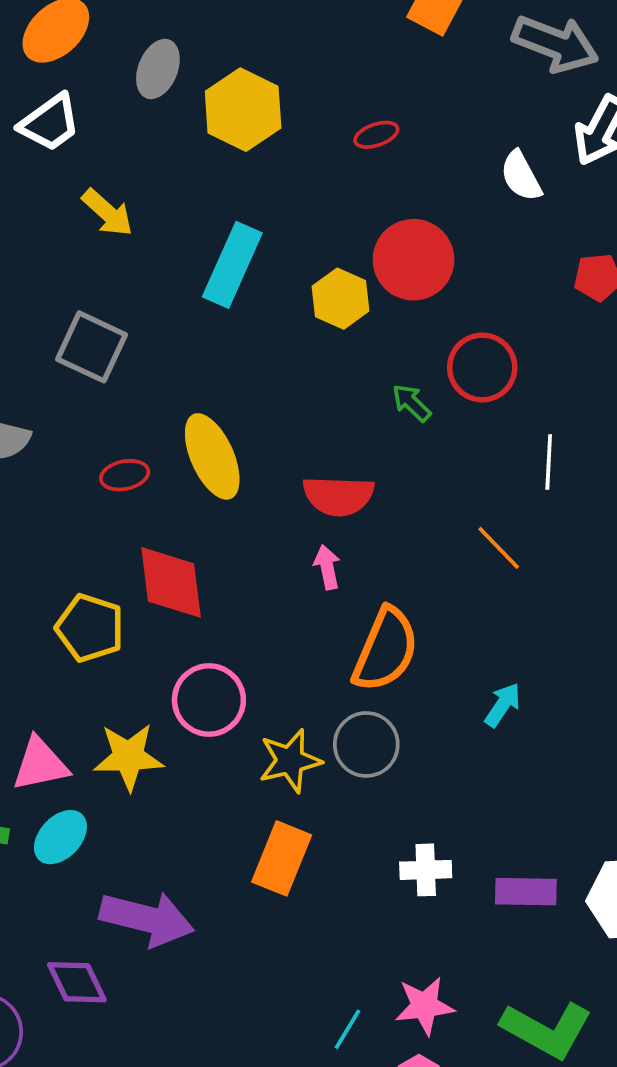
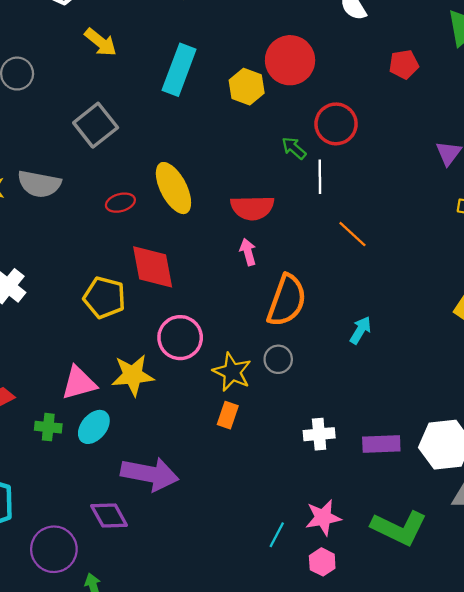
gray square: (91, 347) -> (96, 125), turned 30
white line: (549, 462) -> (320, 177), moved
gray circle: (366, 744) -> (278, 359), size x0.7
yellow star: (290, 761) -> (232, 372), turned -30
orange rectangle: (282, 858) -> (228, 415), moved, size x0.6

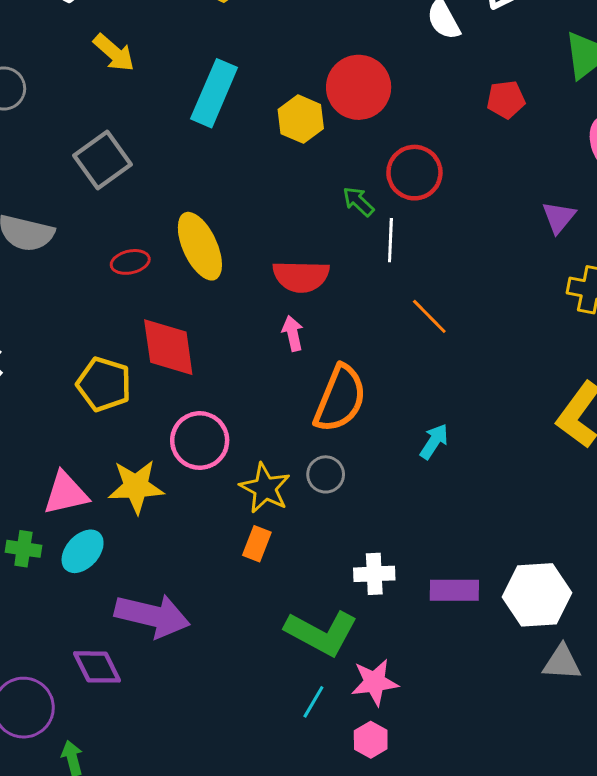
green L-shape: (399, 528) -> (321, 633), moved

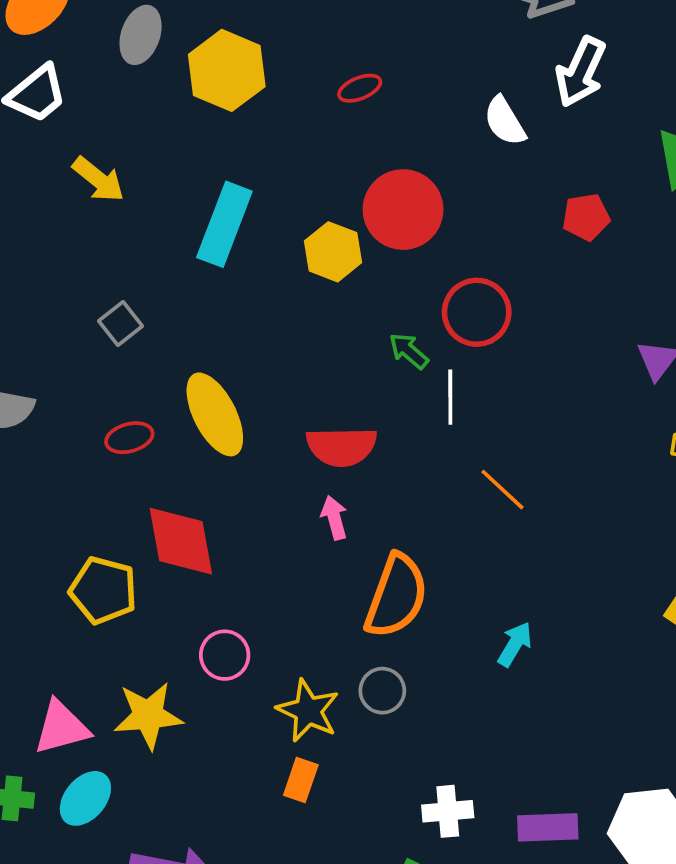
gray square: (103, 160) -> (120, 324), moved, size x0.6
pink circle: (200, 441) -> (225, 655), size x0.7

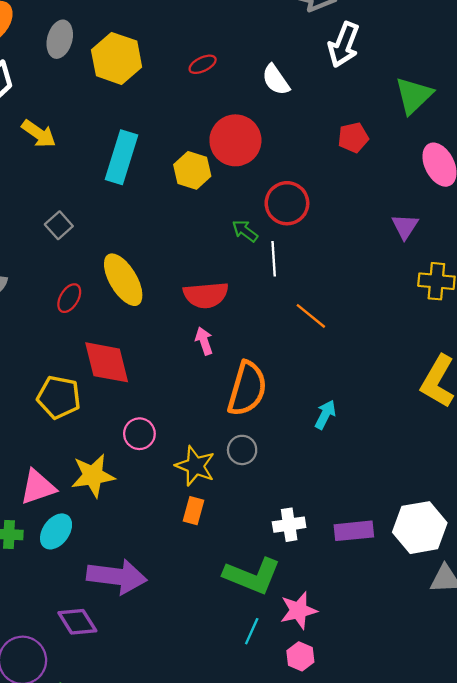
white semicircle: (505, 121) -> (276, 80), moved
red ellipse: (129, 438) -> (69, 298), turned -40

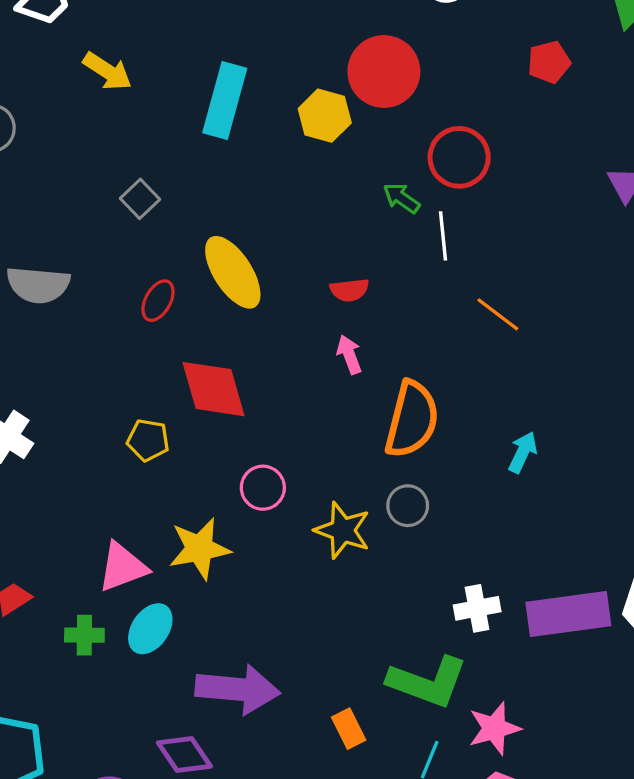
red semicircle: (206, 295) -> (349, 290), size x0.6
yellow pentagon: (59, 397) -> (148, 440), size x0.7
orange rectangle: (194, 511) -> (349, 729), moved, turned -40
purple rectangle: (354, 531) -> (568, 614), size x1.5

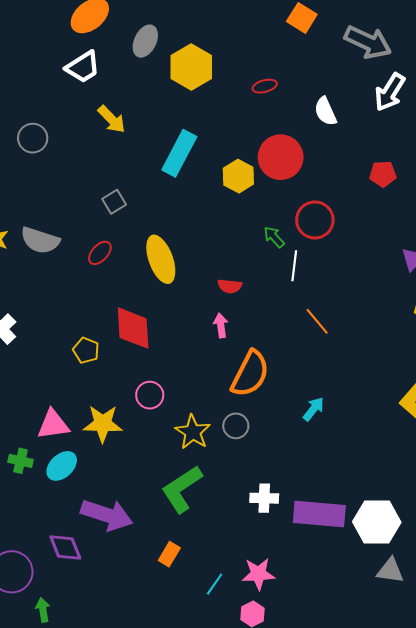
red ellipse: (158, 301) -> (100, 253), moved
green L-shape: (428, 682) -> (182, 489), moved, turned 114
orange rectangle: (349, 729) -> (169, 554), turned 45

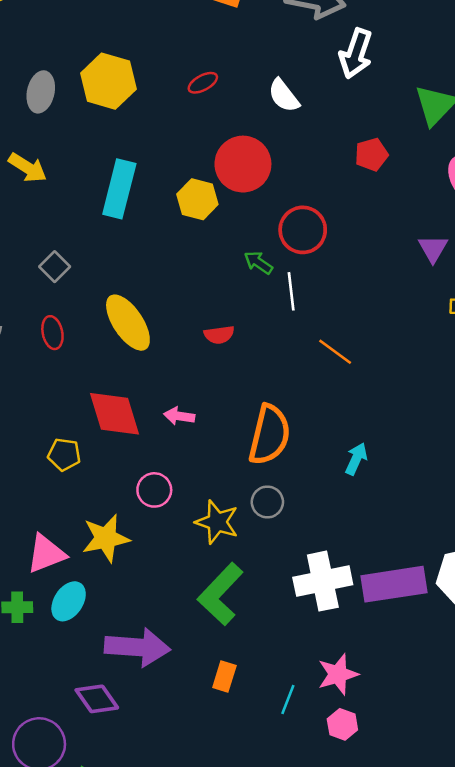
gray ellipse: (145, 41) -> (41, 92), moved
red ellipse: (100, 253) -> (52, 333), turned -40
pink arrow: (221, 325) -> (179, 416), moved, turned -60
white cross: (264, 498) -> (323, 581), size x1.6

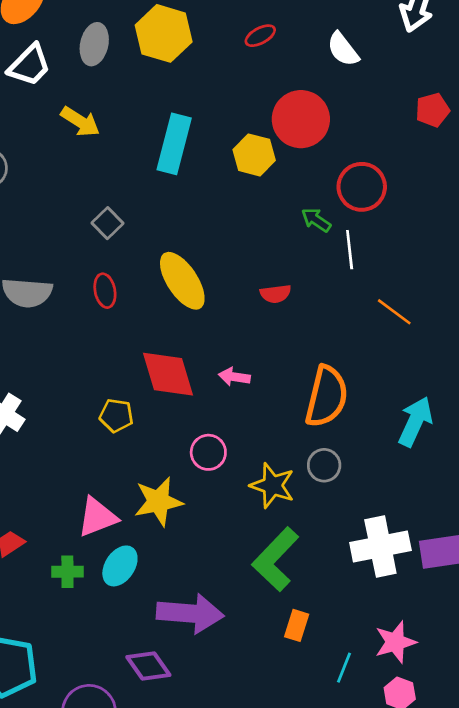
cyan arrow: (356, 459) -> (415, 422), size x1.5
orange rectangle: (224, 676) -> (297, 625), moved

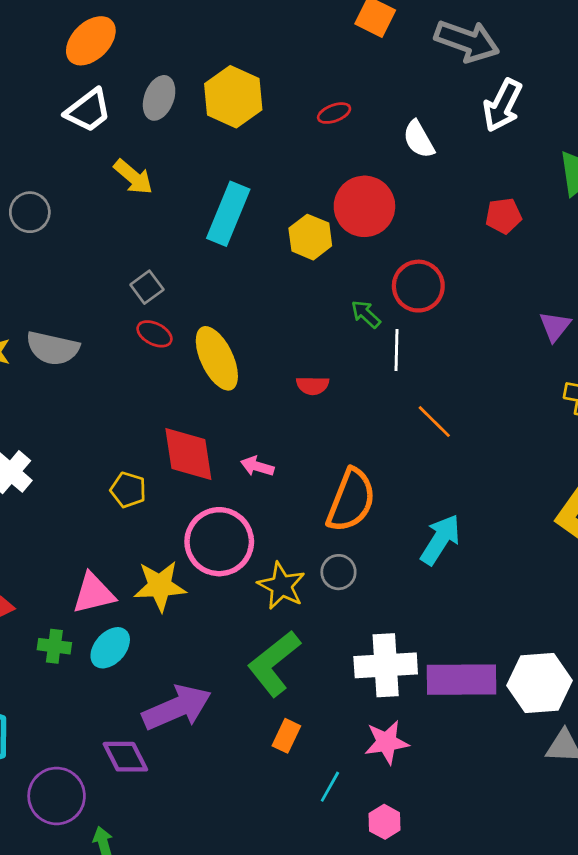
red ellipse: (105, 291) -> (154, 334), moved, turned -60
pink circle: (208, 452) -> (219, 542), size x1.8
purple arrow: (190, 613) -> (177, 708), turned -36
pink star: (395, 642) -> (387, 742), moved

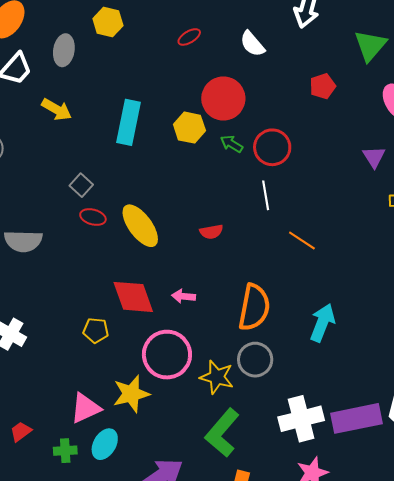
yellow hexagon: (233, 97) -> (108, 22), moved, size x0.7
green arrow: (366, 314) -> (232, 144), moved
gray circle: (338, 572) -> (255, 360), size x1.4

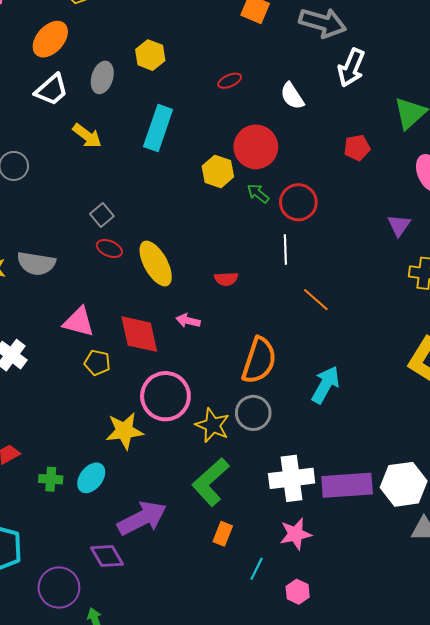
cyan rectangle: (128, 122) -> (158, 128), moved
pink arrow: (183, 296) -> (188, 321), moved
pink triangle: (86, 408) -> (79, 322), moved, turned 32

